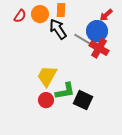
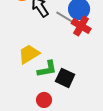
yellow trapezoid: (47, 76) -> (29, 54), turned 30
red circle: (46, 100) -> (44, 100), moved

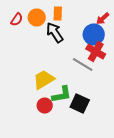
gray line: (66, 18) -> (83, 64), moved
red circle: (44, 100) -> (45, 106), moved

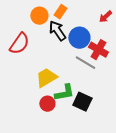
orange rectangle: (58, 14) -> (60, 12), turned 32
red semicircle: (17, 20) -> (19, 44), moved, size x1.6
blue circle: (94, 34) -> (79, 38), moved

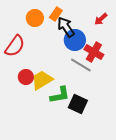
black arrow: (57, 31) -> (66, 27), moved
red circle: (47, 104) -> (26, 77), moved

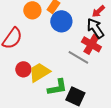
black arrow: (66, 27) -> (95, 28), moved
blue circle: (75, 40) -> (61, 21), moved

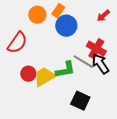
black arrow: (95, 28) -> (100, 64), moved
green L-shape: (57, 87) -> (65, 70), moved

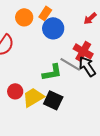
red circle: (28, 74) -> (15, 91), moved
yellow trapezoid: (44, 77) -> (33, 97), moved
black square: (80, 101) -> (53, 100), moved

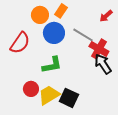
blue circle: (53, 28) -> (54, 33), moved
gray line: (70, 64) -> (83, 35), moved
green L-shape: (52, 72) -> (52, 65), moved

